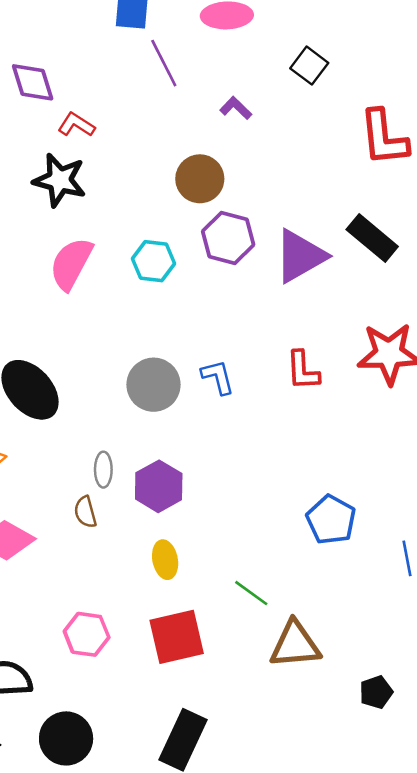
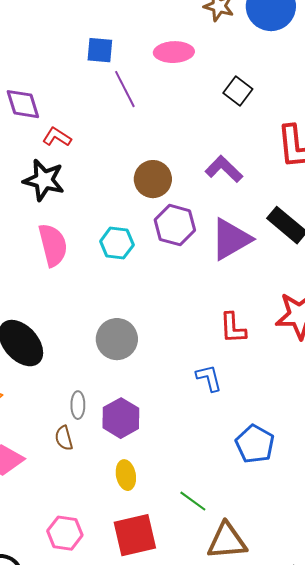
purple L-shape: (236, 108) -> (224, 169), moved, size x1.5
pink semicircle: (71, 264) -> (53, 245), turned 138
blue L-shape: (218, 377) -> (209, 378), moved

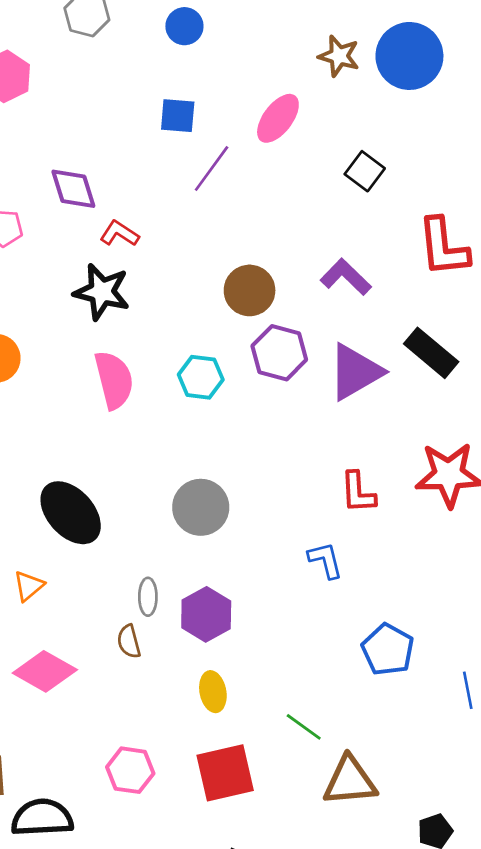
pink ellipse: (174, 52) -> (278, 118), turned -51
purple line: (125, 89) -> (212, 168), turned 63

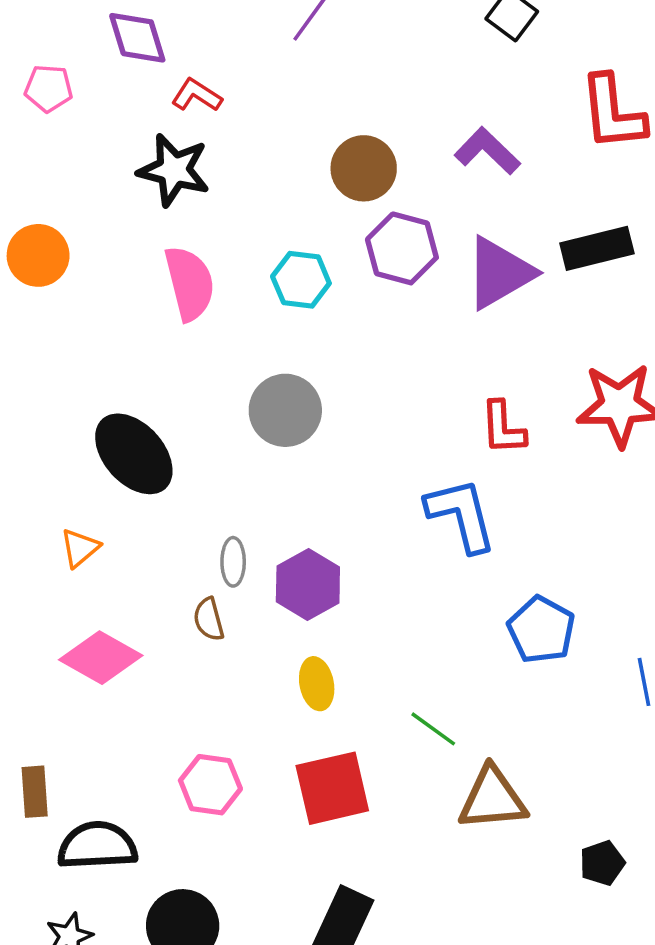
black rectangle: (431, 353) -> (597, 248), turned -54
gray circle: (201, 507) -> (285, 410), moved
blue L-shape: (325, 560) -> (461, 515), size x1.6

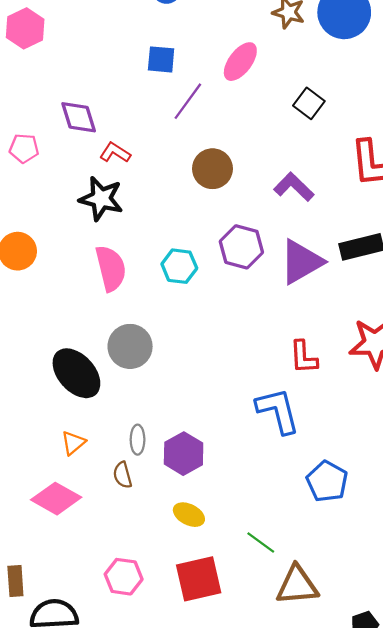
brown circle: (364, 168) -> (212, 169), moved
gray circle: (285, 410) -> (130, 346), moved
orange triangle: (80, 548) -> (73, 443), moved
yellow ellipse: (317, 684) -> (189, 515), turned -52

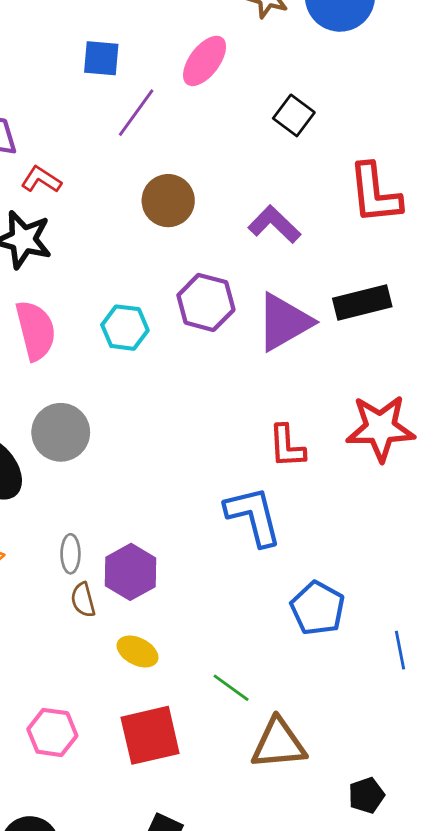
brown semicircle: (123, 475) -> (83, 600), moved

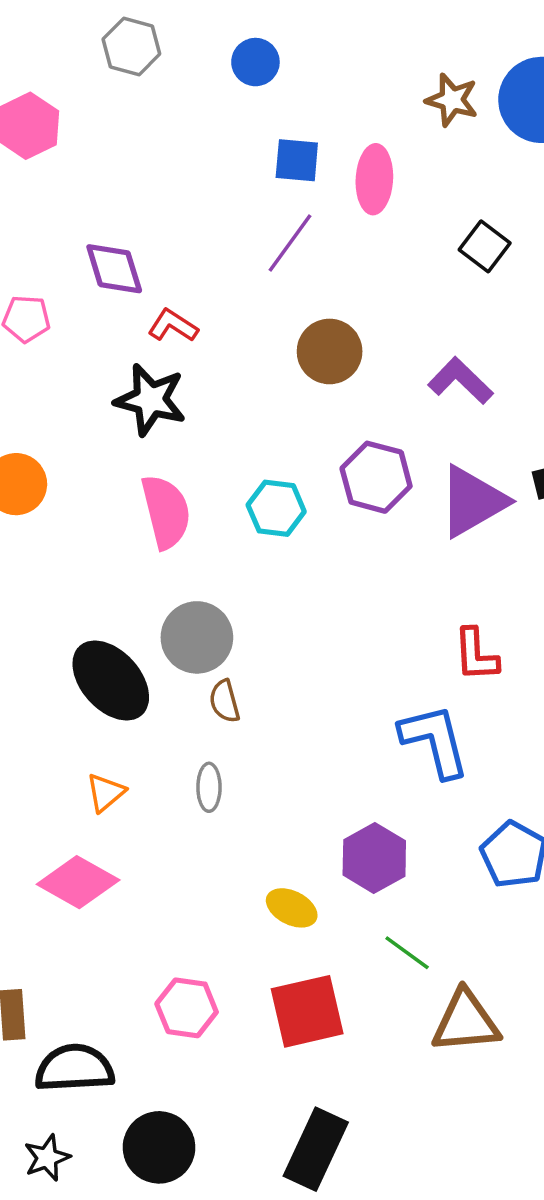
blue square: (101, 58) -> (297, 160), moved
pink ellipse: (205, 61) -> (374, 179), turned -34
purple hexagon: (131, 572) -> (374, 858), moved
brown semicircle: (83, 600) -> (224, 701), moved

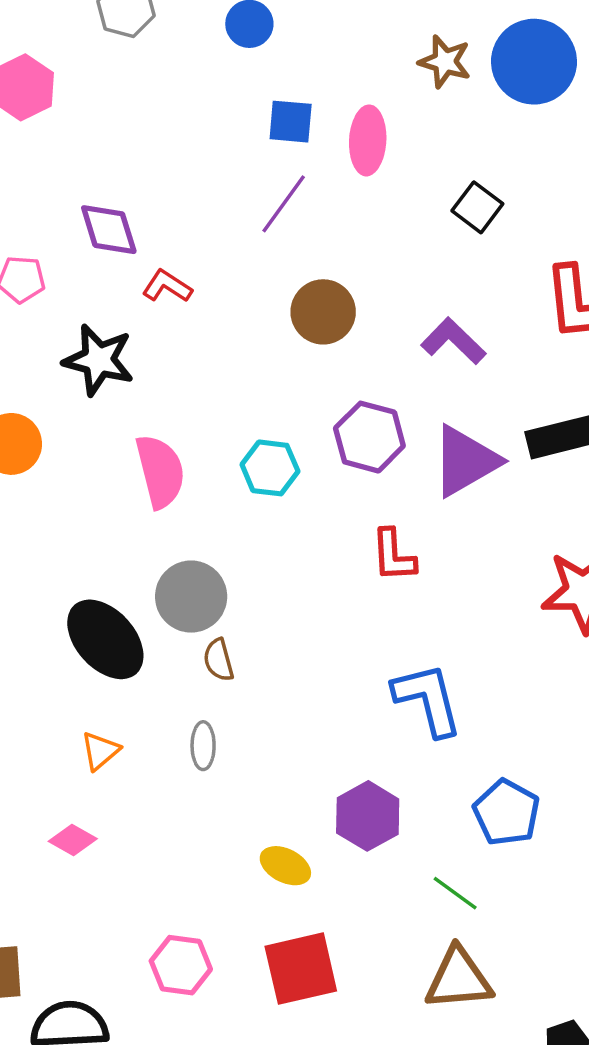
black star: (150, 400) -> (99, 360), moved
red L-shape: (476, 655) -> (393, 555), moved
pink diamond: (78, 882) -> (73, 840), size x0.6
green line: (407, 953) -> (455, 893), moved

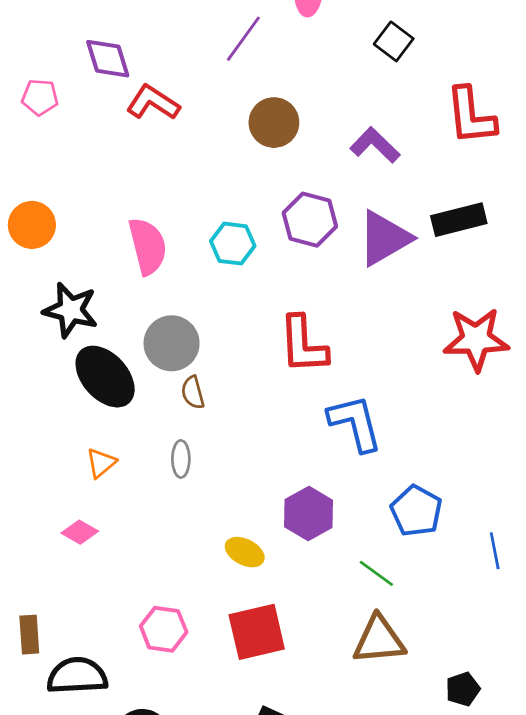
red L-shape: (167, 286) -> (153, 103), size x1.4
black star: (99, 360) -> (70, 310), moved
red L-shape: (393, 555) -> (303, 345), moved, size x1.4

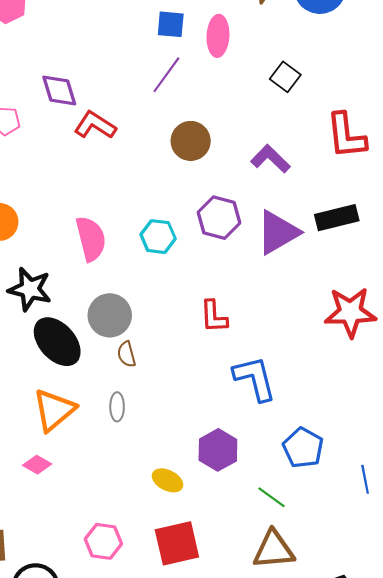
red L-shape: (303, 345) -> (214, 316), size x0.7
orange triangle: (101, 463) -> (54, 410), size x1.8

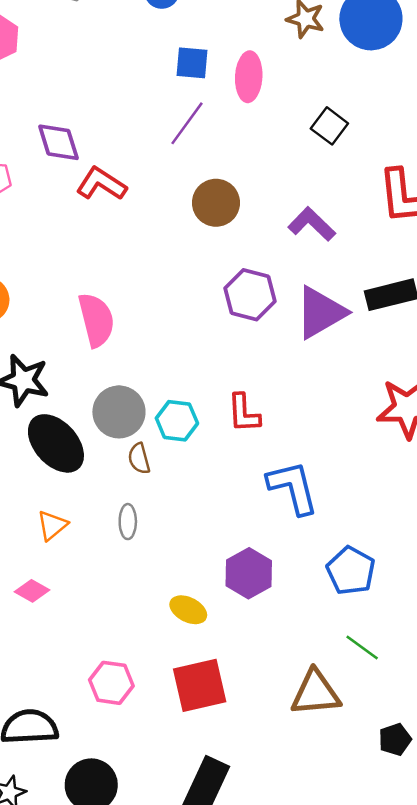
cyan hexagon: (158, 237) -> (177, 421), moved
orange triangle: (54, 410) -> (52, 525), size x0.6
green line: (272, 497) -> (362, 648), moved

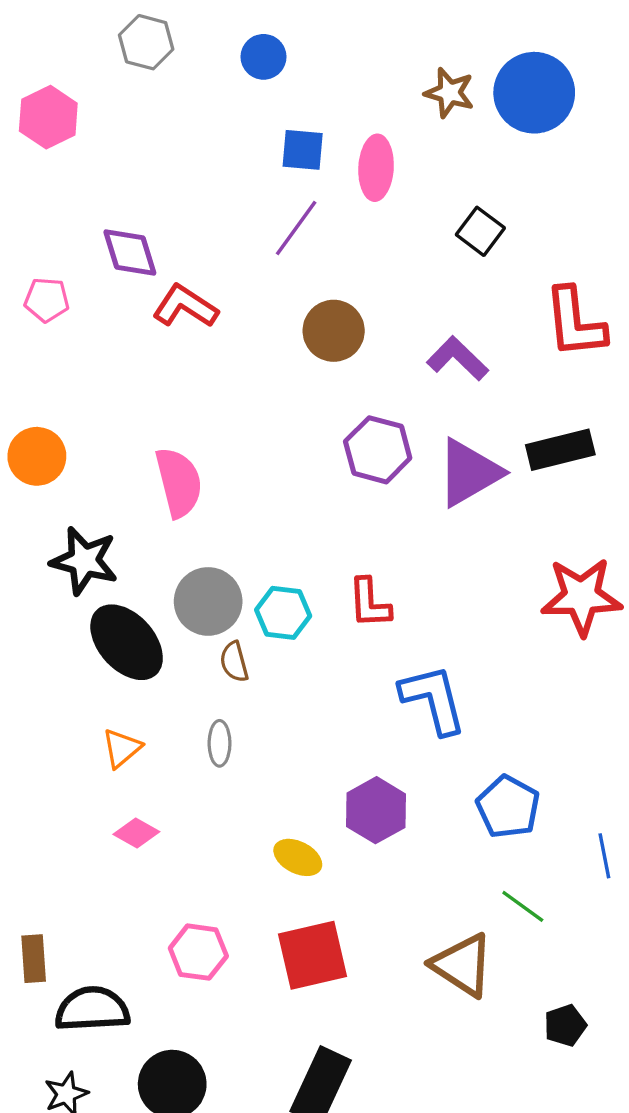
pink diamond: (32, 591) -> (136, 833), moved
brown triangle: (316, 693) -> (462, 965), turned 38

